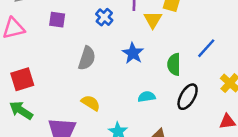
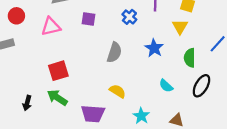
yellow triangle: (153, 20) -> (180, 27), moved
cyan semicircle: (147, 97) -> (166, 86), turned -128

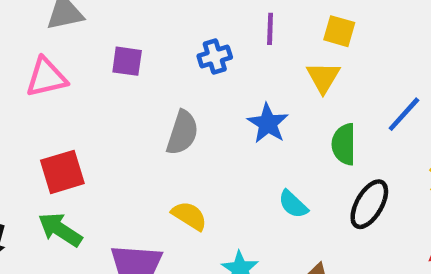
blue cross: (129, 17) -> (215, 57), turned 32

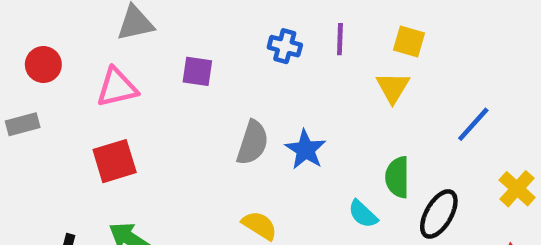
blue cross: (215, 57) -> (285, 46), moved, turned 32
blue star: (268, 123) -> (305, 150), moved
green semicircle: (344, 144) -> (397, 177), moved
red square: (62, 172) -> (115, 161), moved

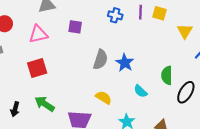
yellow square: (409, 42) -> (159, 13), moved
yellow triangle: (393, 88) -> (185, 31), moved
cyan semicircle: (363, 214) -> (141, 91), moved

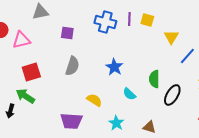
blue cross: (115, 15) -> (105, 22), size x1.5
pink triangle: (38, 34) -> (21, 40), moved
gray semicircle: (100, 60) -> (72, 66), moved
green arrow: (45, 104) -> (25, 96), moved

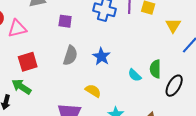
blue star: (114, 67) -> (101, 57), moved
cyan semicircle: (129, 94) -> (135, 75), moved

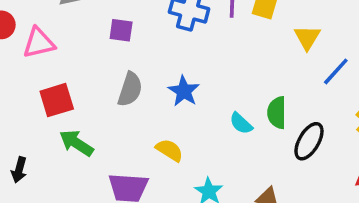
green arrow: (21, 87) -> (76, 143), moved

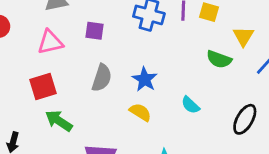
pink triangle: (39, 43) -> (50, 42), moved
green semicircle: (277, 113) -> (219, 59), moved, turned -70
yellow semicircle: (169, 150) -> (140, 112), moved

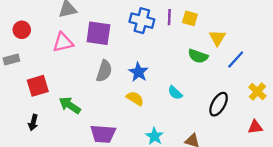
purple square: (95, 31) -> (98, 33), size x1.6
red square: (43, 86) -> (38, 86), moved

